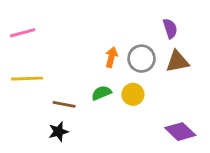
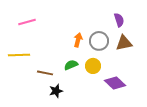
pink line: (23, 33) -> (27, 22), moved
black star: (58, 132) -> (56, 91), moved
purple diamond: (180, 132) -> (115, 83), moved

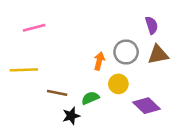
orange arrow: (78, 40) -> (99, 61), moved
green semicircle: (71, 65) -> (90, 98), moved

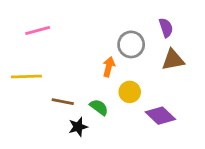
gray circle: (126, 52) -> (131, 44), moved
green semicircle: (90, 98) -> (99, 107), turned 60

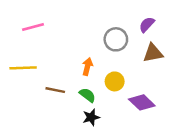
purple semicircle: (166, 28) -> (147, 25), turned -119
orange arrow: (109, 67) -> (87, 67), moved
black star: (78, 127) -> (91, 117), moved

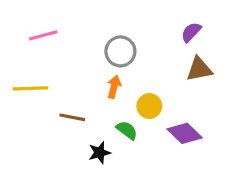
gray circle: (116, 39) -> (120, 51), moved
green semicircle: (87, 95) -> (127, 130), moved
black star: (91, 117) -> (100, 153), moved

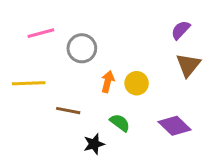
gray circle: (120, 51) -> (82, 48), moved
brown triangle: (199, 69) -> (188, 65), turned -40
yellow circle: (149, 106) -> (137, 83), moved

